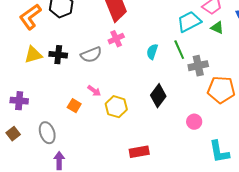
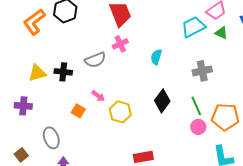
green line: (179, 50) -> (196, 106), moved
yellow triangle: (33, 55) -> (37, 73), moved
black cross: (58, 55) -> (63, 72), moved
orange pentagon: (221, 90) -> (225, 117), moved
brown square: (13, 134) -> (21, 155), moved

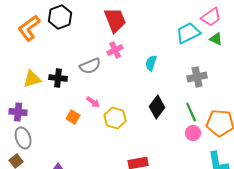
gray ellipse: (51, 138) -> (23, 138), moved

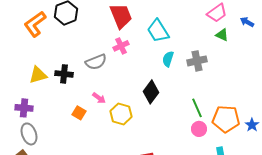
cyan trapezoid: (188, 33) -> (158, 31), moved, turned -95
cyan semicircle: (151, 63) -> (168, 59), moved
gray cross: (197, 77) -> (197, 61), moved
black diamond: (157, 107) -> (151, 92), moved

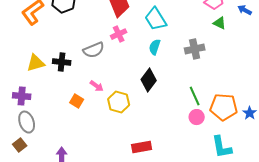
cyan semicircle: (168, 59) -> (155, 47), moved

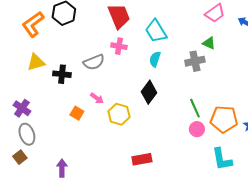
green triangle: (220, 23) -> (209, 43), moved
pink cross: (119, 34) -> (119, 46), turned 35
yellow triangle: (36, 63) -> (36, 62), moved
purple cross: (22, 96) -> (22, 108), turned 30

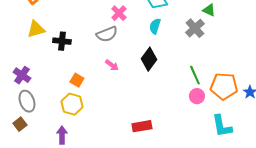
pink cross: (119, 46) -> (119, 13), turned 35
gray cross: (195, 61) -> (195, 28), turned -30
gray semicircle: (94, 62) -> (107, 34), moved
pink arrow: (97, 98) -> (112, 65), moved
yellow hexagon: (119, 114) -> (72, 104), moved

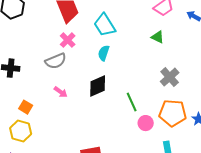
gray cross: (195, 28) -> (170, 77), moved
black diamond: (149, 59) -> (98, 86), turned 30
green line: (195, 75) -> (132, 102), moved

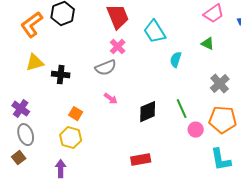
cyan semicircle: (104, 53) -> (176, 60), moved
black diamond: (98, 86) -> (148, 112), moved

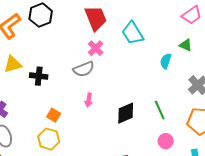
cyan semicircle: (176, 60) -> (166, 61), moved
pink arrow: (111, 99) -> (89, 100), turned 64
pink circle: (196, 130) -> (166, 141), moved

